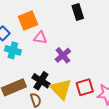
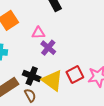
pink triangle: (40, 38) -> (38, 33), moved

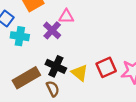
purple cross: (48, 48) -> (52, 30), moved
yellow triangle: (52, 80) -> (80, 73), size x0.7

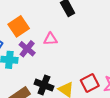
purple cross: (52, 30) -> (27, 49), moved

